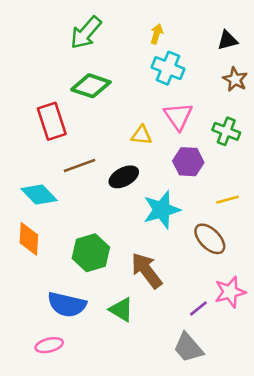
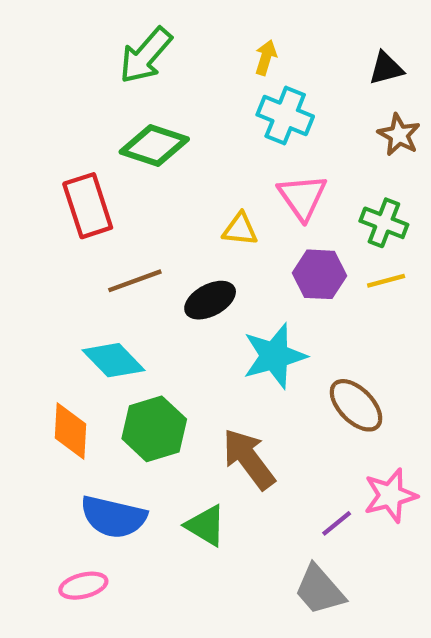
cyan diamond: (39, 195) -> (113, 360), moved
yellow line: (227, 200) -> (386, 281), moved
orange diamond: (29, 239) -> (70, 431), moved

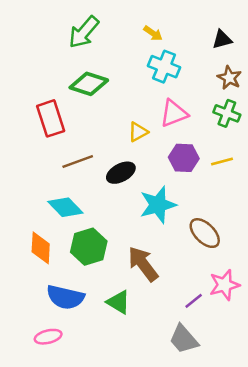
yellow arrow: (266, 58) -> (153, 33), turned 108
pink triangle: (302, 197) -> (174, 113), turned 44
green cross: (384, 223) -> (227, 113), moved
yellow triangle: (240, 229) -> (138, 132), turned -35

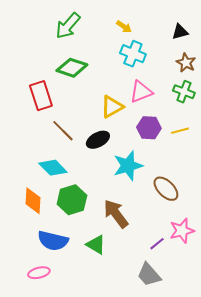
yellow triangle: (138, 132) -> (112, 107), size x1.4
brown line: (78, 162) -> (63, 131), turned 65

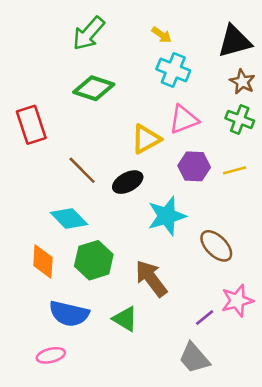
black triangle: (180, 32) -> (235, 41), size x1.6
red rectangle: (41, 96) -> (31, 125), moved

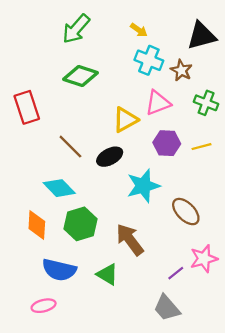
brown star: (242, 82) -> (181, 70), moved

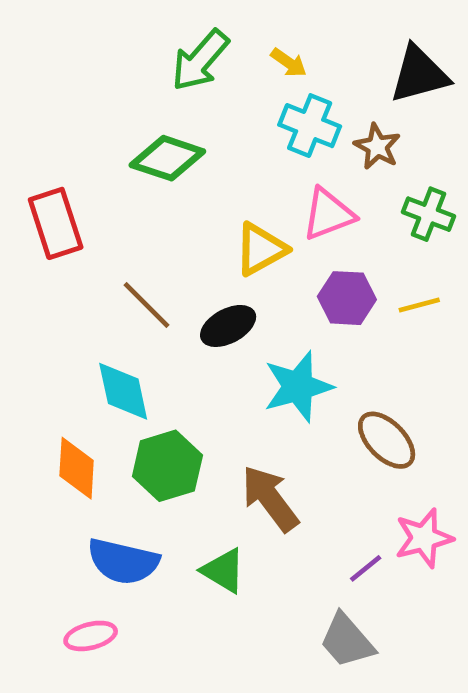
green arrow: (76, 29) -> (200, 60), moved
cyan diamond: (59, 188) -> (123, 391), turned 32

